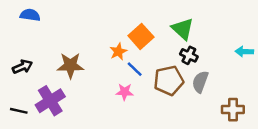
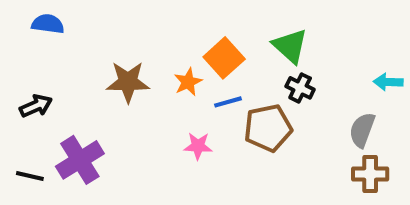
brown star: (70, 65) -> (128, 82), moved
blue line: (135, 69) -> (228, 102), moved, turned -60
gray semicircle: (200, 82) -> (362, 130), moved

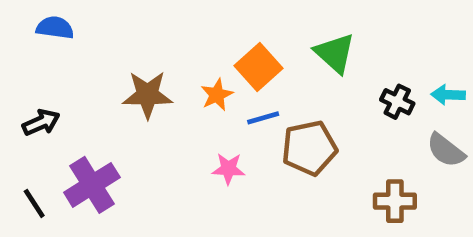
black cross: (300, 88) -> (397, 102), moved
gray semicircle: (362, 130) -> (446, 150), moved, turned -72
brown cross: (370, 174) -> (395, 201), moved
black line: (30, 176) -> (34, 203), turned 44

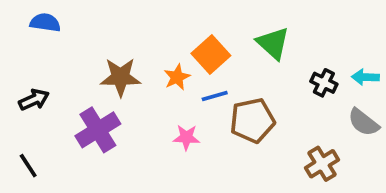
purple cross: (92, 185) -> (98, 130), moved
brown cross: (395, 201) -> (322, 164), turned -32

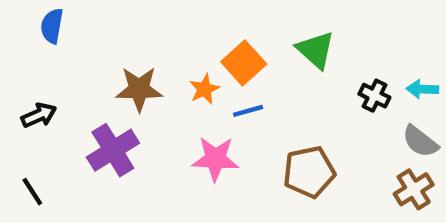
blue semicircle: (45, 23) -> (52, 26), turned -88
brown pentagon: (252, 120) -> (309, 172), moved
pink star: (186, 137) -> (215, 159), size x1.5
brown cross: (322, 164) -> (414, 189), moved

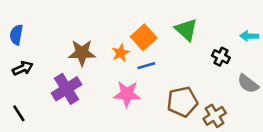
blue semicircle: (52, 26) -> (16, 35), moved
cyan arrow: (422, 89) -> (249, 36), moved
brown cross: (414, 189) -> (215, 116), moved

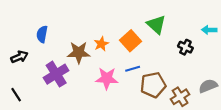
blue semicircle: (16, 35) -> (42, 34), moved
orange square: (144, 37) -> (130, 41), moved
brown star: (82, 53) -> (79, 53), moved
blue line: (146, 66) -> (133, 69), moved
gray semicircle: (248, 84) -> (208, 86), moved, turned 120

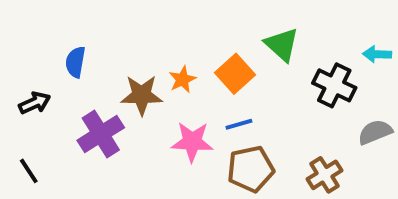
black cross: (185, 47) -> (334, 85), size x1.5
brown pentagon: (153, 85) -> (251, 169), moved
gray semicircle: (208, 86) -> (375, 132), moved

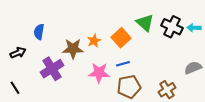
black cross: (334, 85) -> (172, 27), moved

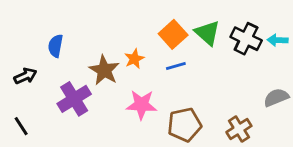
orange square: (121, 38) -> (173, 34), moved
brown star: (73, 49) -> (104, 70), turned 30
blue line: (123, 64) -> (176, 66), moved

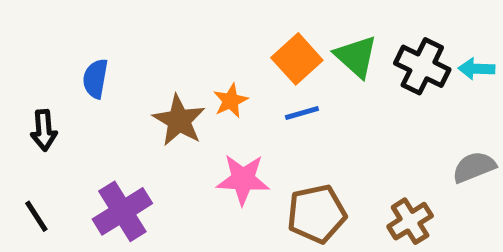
black arrow: (25, 76) -> (44, 130), turned 110
purple cross: (74, 99) -> (122, 211), moved

